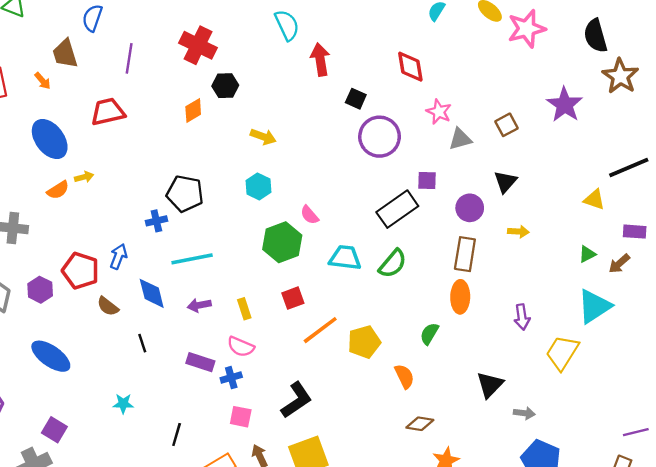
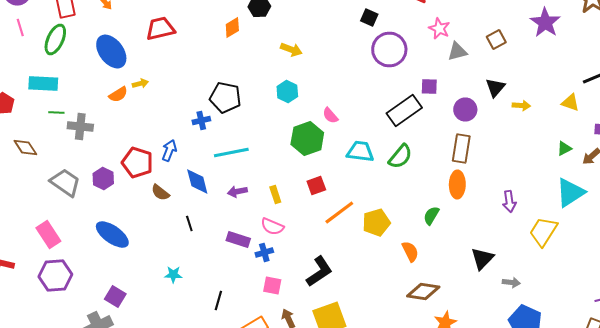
yellow arrow: (518, 232) -> (521, 106), moved
brown diamond: (420, 424) -> (423, 292), size x1.4

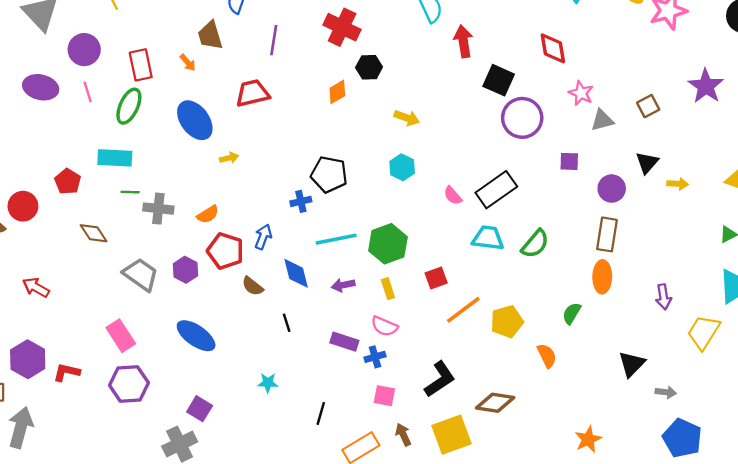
black square: (369, 18) -> (499, 80), size x1.5
orange semicircle: (118, 94) -> (208, 214), moved
black rectangle: (404, 110) -> (496, 190), moved
green hexagon: (307, 138) -> (388, 244), moved
brown diamond: (423, 292) -> (495, 403), moved

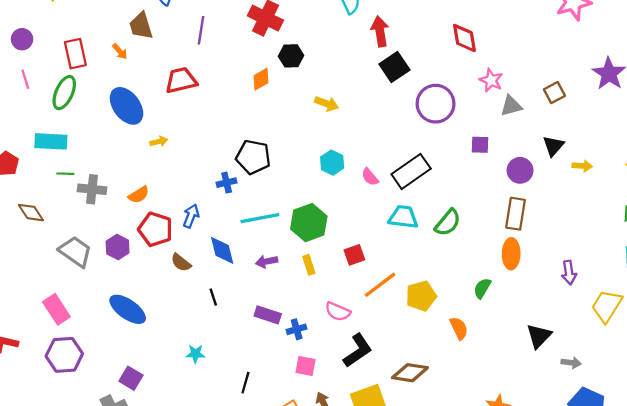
purple circle: (84, 50) -> (22, 39), size x0.7
black square: (499, 80) -> (394, 67), moved, turned 32
cyan hexagon: (402, 167) -> (332, 163), moved
pink semicircle: (384, 326) -> (338, 312), moved

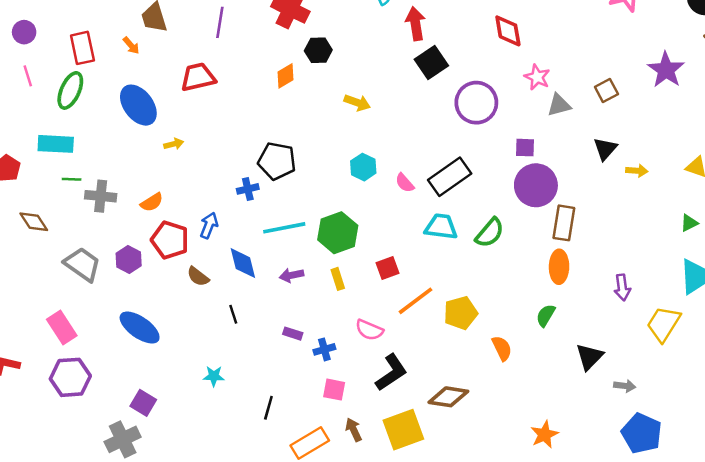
purple circle: (520, 170) -> (536, 185), moved, size x1.5
green semicircle: (482, 288) -> (546, 315), moved
purple rectangle: (268, 315) -> (293, 334), size x0.7

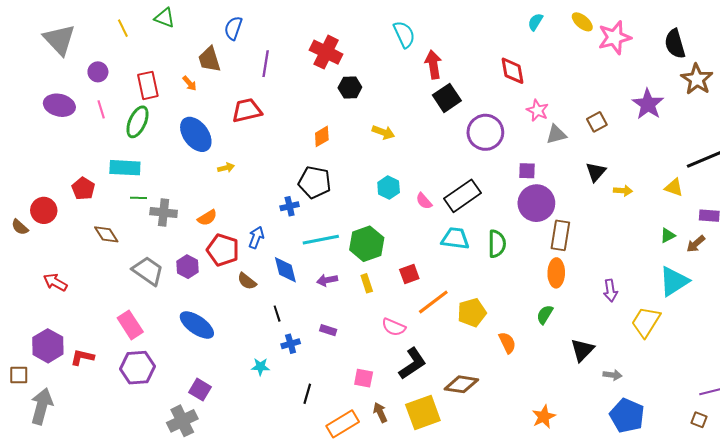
orange diamond: (285, 76) -> (322, 136), moved
green semicircle: (490, 233) -> (497, 244), turned -40
blue cross: (324, 349) -> (291, 344), moved

